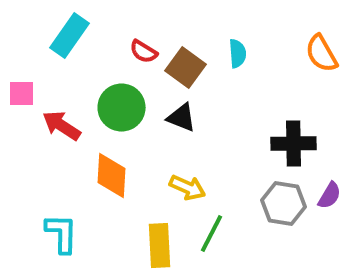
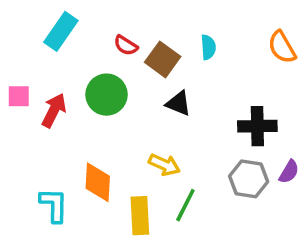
pink square: (22, 94) -> (19, 96), moved
black triangle: (181, 118) -> (178, 103), moved
red arrow: (62, 126) -> (54, 110), turned 84
orange diamond: (112, 175) -> (98, 182), moved

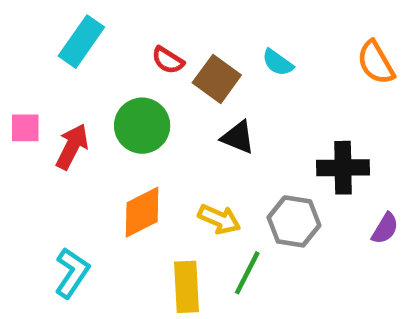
cyan semicircle: (208, 47) -> (278, 63), turned 130
gray hexagon: (249, 179) -> (294, 221), moved
orange diamond: (98, 182) -> (142, 212), moved, turned 60
cyan L-shape: (54, 205) -> (72, 273), turned 33

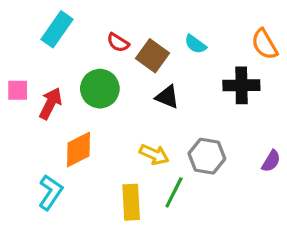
black cross: (343, 168) -> (241, 85), moved
orange diamond: (142, 212) -> (78, 150), moved

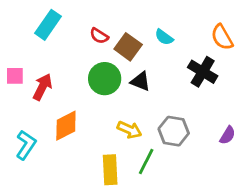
black cross: (241, 85) -> (203, 72), turned 32
green circle: (100, 89) -> (105, 79), moved
cyan L-shape: (50, 192) -> (26, 145), moved

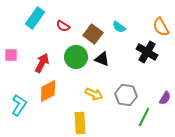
red semicircle: (99, 36) -> (63, 26), moved
red arrow: (42, 87) -> (42, 63), moved
green line: (146, 161) -> (144, 117), moved

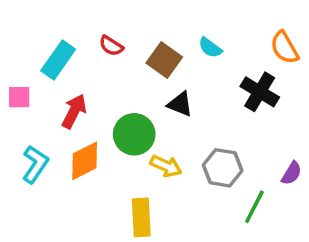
cyan rectangle: (35, 18) -> (58, 60), moved
green circle: (76, 57) -> (134, 134), moved
cyan L-shape: (19, 105) -> (35, 164), moved

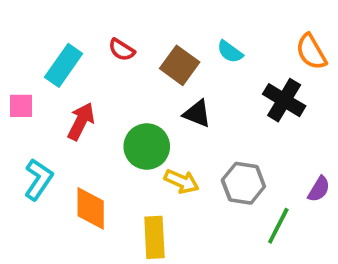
orange diamond: (85, 161) -> (91, 208), moved, turned -63

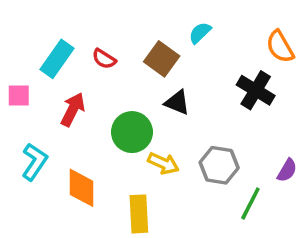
red semicircle: (122, 50) -> (104, 59), moved
cyan semicircle: (230, 52) -> (200, 33), moved, turned 100

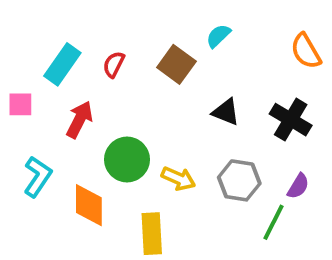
red semicircle: (104, 59) -> (114, 64), turned 85
black cross: (256, 90) -> (291, 120), moved
black triangle: (177, 102) -> (226, 112), moved
green circle: (132, 132) -> (127, 159), moved
purple semicircle: (287, 170) -> (298, 186), moved

